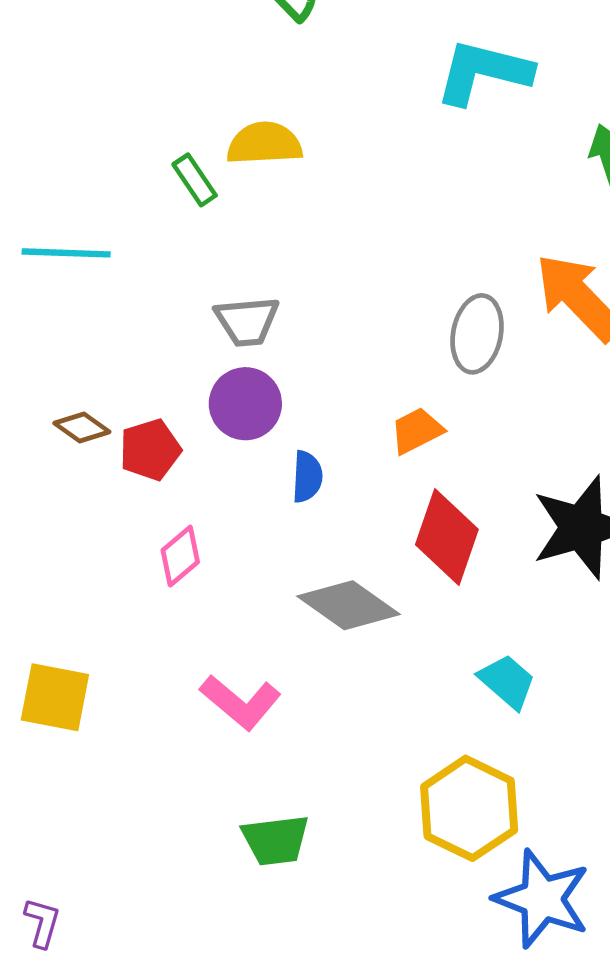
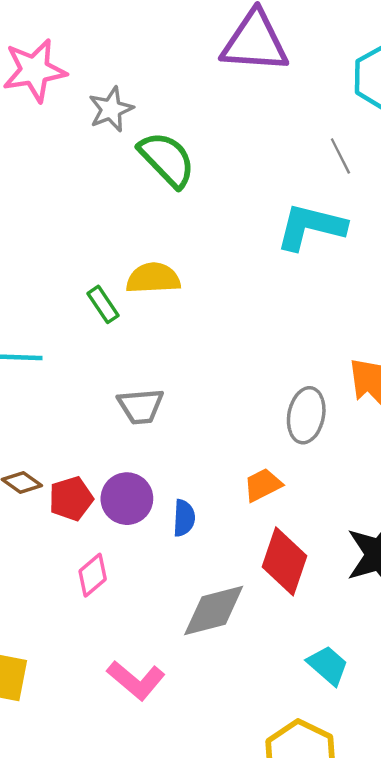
purple circle: (245, 404) -> (127, 499), moved
gray diamond: (348, 605) -> (214, 610), turned -50

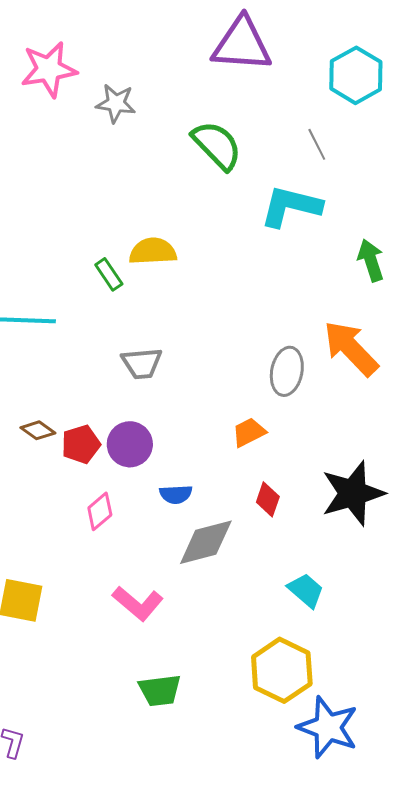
gray star: (111, 109) -> (116, 103), turned 30
green semicircle: (167, 159) -> (217, 145), moved
blue semicircle: (184, 518) -> (176, 494), moved, turned 84
red diamond: (284, 561) -> (268, 499), size x0.6

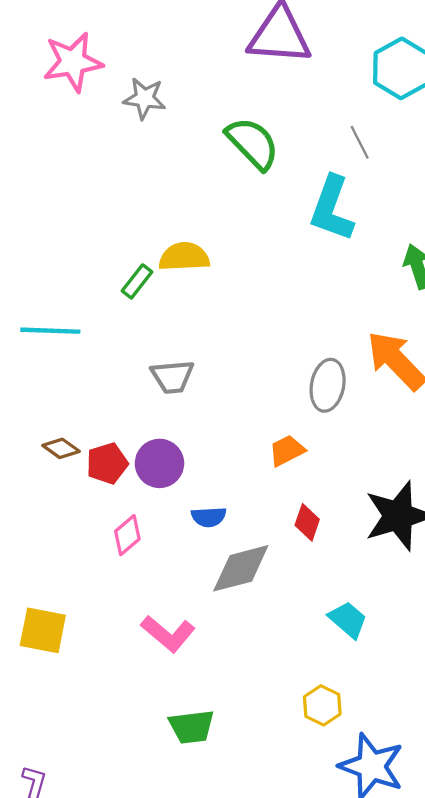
cyan L-shape: (291, 206) -> (332, 209), turned -84
green rectangle: (109, 274) -> (137, 281), turned 72
yellow hexagon: (282, 670) -> (322, 705), size x0.6

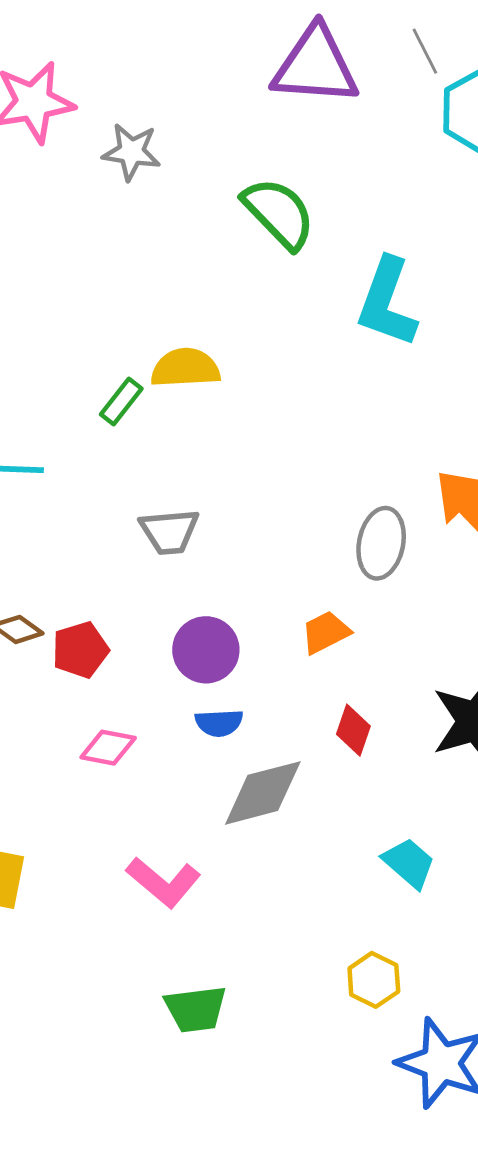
gray line: (360, 142) -> (425, 51), moved
purple circle: (159, 463) -> (206, 650), moved
pink diamond: (127, 535) -> (108, 748), turned 51

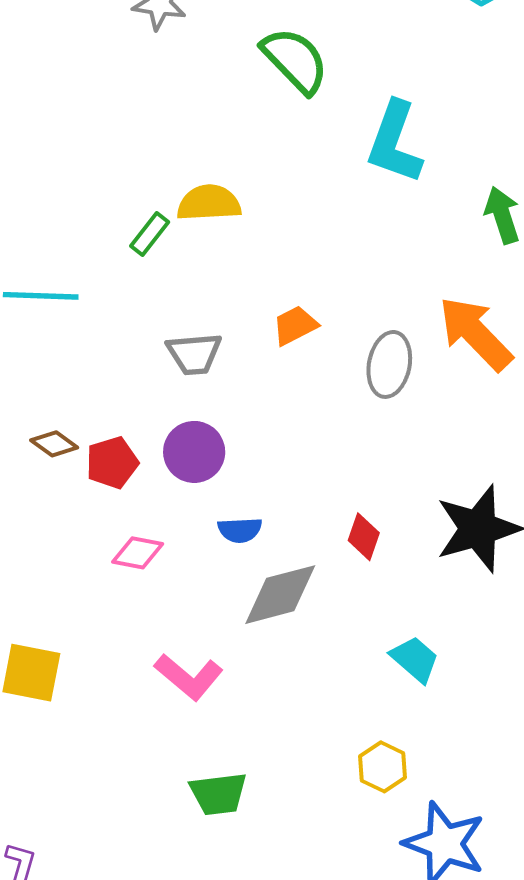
orange trapezoid: (326, 632) -> (295, 325), moved
purple circle: (206, 650) -> (194, 452), moved

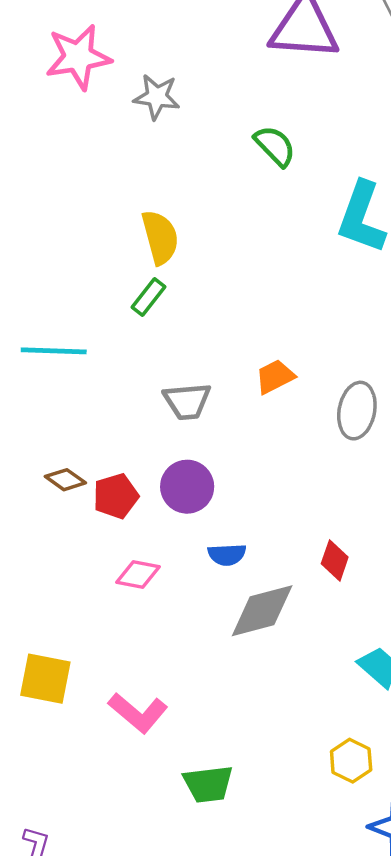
green semicircle: (295, 60) -> (275, 146), size x0.7
yellow semicircle: (209, 203) -> (160, 237), moved, turned 78
pink L-shape: (189, 677) -> (138, 713), moved

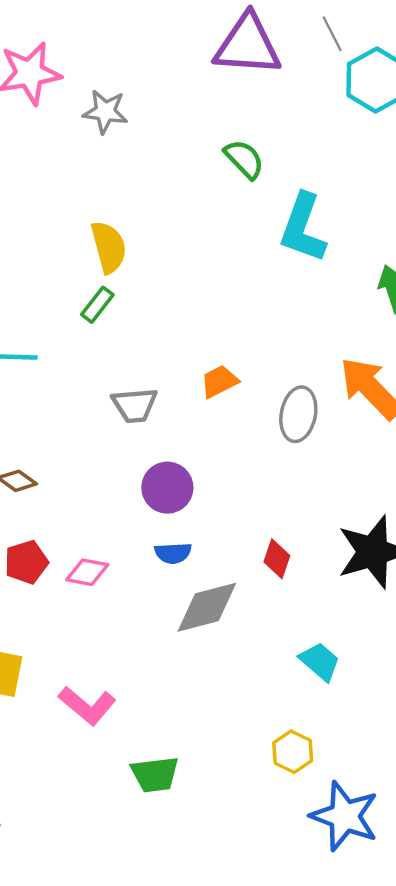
green semicircle: (275, 146) -> (244, 159), moved
purple circle: (187, 487) -> (167, 488), moved
red pentagon: (116, 496) -> (26, 562), moved

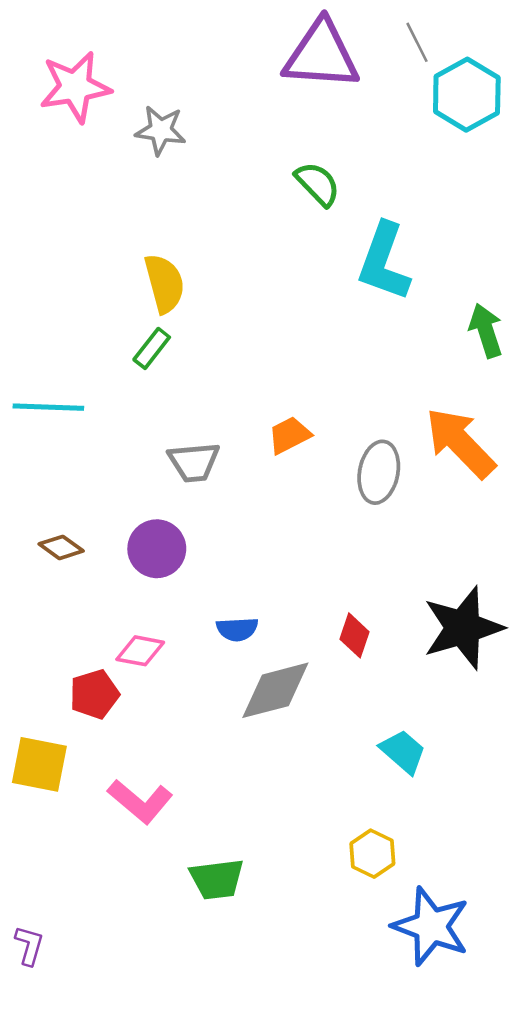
purple circle: (167, 488) -> (157, 549), moved
red pentagon: (26, 562) -> (94, 694), moved

